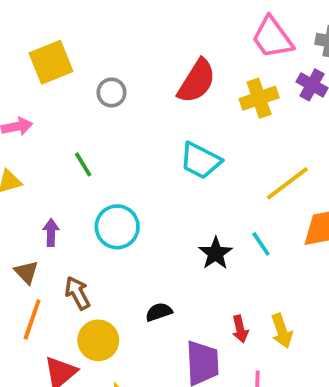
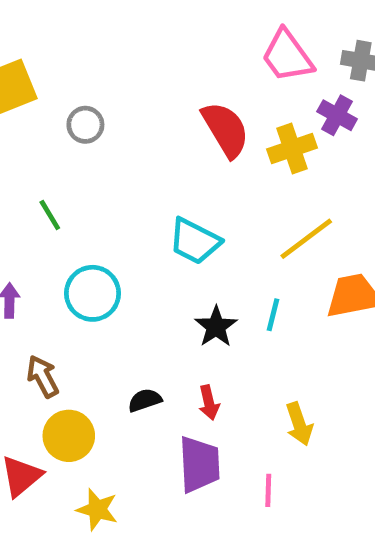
red semicircle: (197, 81) -> (225, 130), moved, turned -63
yellow cross: (259, 98) -> (292, 149), moved
cyan trapezoid: (200, 161) -> (195, 241), moved
cyan line: (261, 244) -> (273, 315), turned 48
red arrow: (240, 329) -> (209, 403), moved

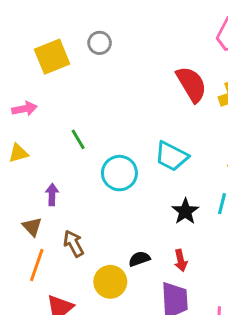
gray circle: (85, 125) -> (100, 43), moved
cyan circle: (93, 293) -> (119, 173), moved
yellow circle: (69, 436) -> (110, 282), moved

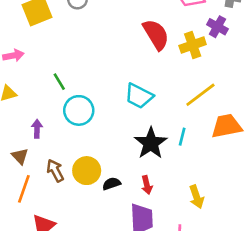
cyan circle: (119, 173) -> (79, 110), moved
black star: (185, 211) -> (151, 143), size x1.4
yellow circle: (110, 282) -> (87, 171), moved

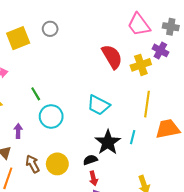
yellow line: (200, 95) -> (147, 104), turned -45
black semicircle: (111, 184) -> (90, 160), moved
red arrow: (147, 185) -> (93, 178), moved

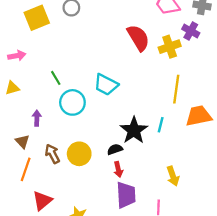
cyan trapezoid: (99, 105) -> (106, 85), moved

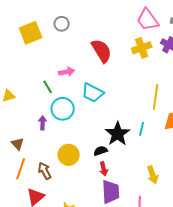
red semicircle: (138, 38) -> (102, 51), moved
yellow cross: (170, 47) -> (142, 48), moved
pink arrow: (17, 56) -> (67, 72), moved
purple arrow: (37, 118) -> (43, 123), moved
brown arrow: (52, 154) -> (45, 171), moved

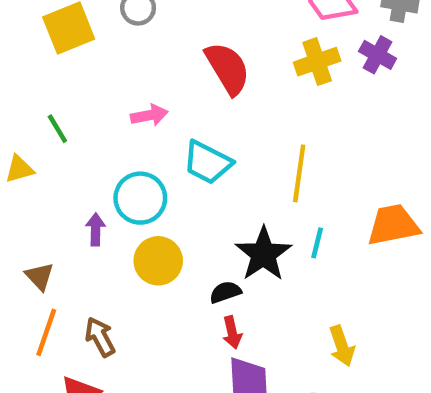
green line: (48, 87) -> (57, 129), moved
yellow line: (156, 97) -> (299, 173), moved
yellow circle: (69, 155) -> (158, 261), moved

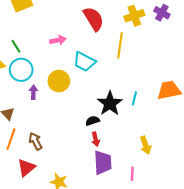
yellow line: (299, 173) -> (120, 45), moved
cyan circle: (140, 198) -> (21, 70), moved
yellow circle: (158, 261) -> (59, 81), moved

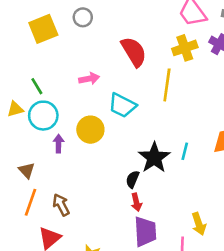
black semicircle: (92, 121) -> (133, 179), turned -48
yellow arrow: (146, 145) -> (199, 224), moved

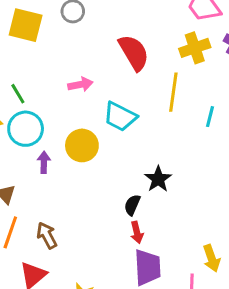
yellow square: (43, 29) -> (26, 25), turned 36
cyan line: (185, 151) -> (210, 117), moved
black star: (154, 158) -> (158, 179), size x0.7

